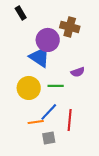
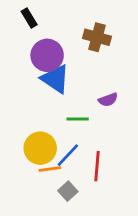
purple circle: (48, 40) -> (47, 55), moved
yellow circle: (29, 88) -> (40, 148), moved
gray square: (49, 138) -> (68, 191), turned -32

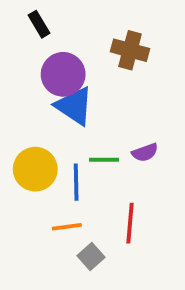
purple semicircle: (108, 100) -> (145, 152), moved
yellow circle: (40, 148) -> (35, 169), moved
blue line: (68, 155) -> (76, 182), moved, turned -44

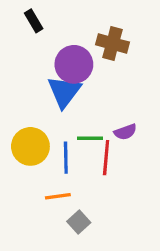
purple circle: (63, 74) -> (74, 64), moved
blue triangle: (74, 106) -> (64, 92), turned 33
red line: (130, 223) -> (106, 158), moved

